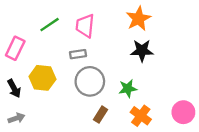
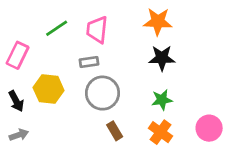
orange star: (138, 19) -> (158, 22), turned 30
green star: (128, 88) -> (162, 100), moved
brown rectangle: (100, 115) -> (115, 131), turned -63

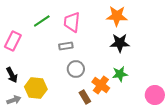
yellow hexagon: (49, 89) -> (36, 88), moved
gray circle: (102, 93) -> (76, 69), size x0.7
orange cross: (160, 132) -> (101, 85), moved

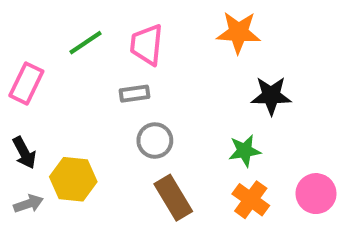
black star: (120, 43) -> (271, 96), moved
orange cross: (101, 85) -> (251, 200), moved
brown rectangle: (85, 97) -> (173, 198), size x1.5

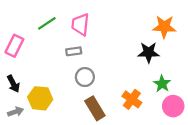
orange star: (238, 32) -> (164, 27), moved
green star: (245, 151) -> (162, 84), moved, turned -30
orange cross: (251, 200) -> (132, 99), moved

